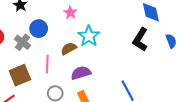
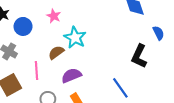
blue circle: (39, 29) -> (23, 26), moved
black L-shape: (140, 40) -> (139, 56), moved

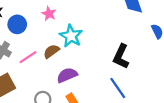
black L-shape: (139, 56) -> (121, 56), moved
pink line: (36, 71) -> (28, 57), moved, turned 60

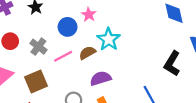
blue circle: (17, 24) -> (68, 27), moved
black L-shape: (121, 56) -> (172, 64), moved

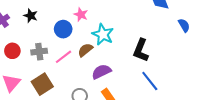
gray cross: (38, 47) -> (39, 52), turned -35
black L-shape: (172, 64) -> (141, 50), moved

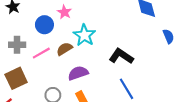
black L-shape: (141, 50) -> (121, 56), turned 95

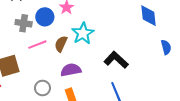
gray cross: (17, 45) -> (24, 23), moved
brown semicircle: (64, 49) -> (61, 44), turned -42

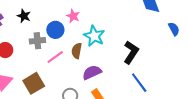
black L-shape: (116, 60) -> (131, 52), turned 95

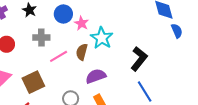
pink star: (73, 16) -> (81, 23), moved
blue semicircle: (174, 29) -> (177, 31), moved
blue circle: (55, 30) -> (63, 14), moved

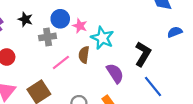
blue semicircle: (177, 31) -> (175, 32), moved, turned -80
gray cross: (41, 38) -> (48, 37), moved
purple semicircle: (96, 76) -> (115, 73), moved, turned 84

